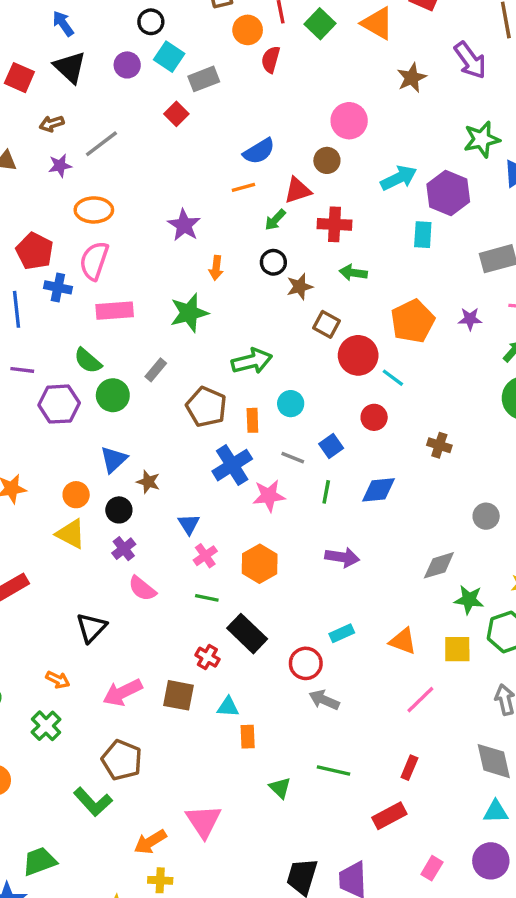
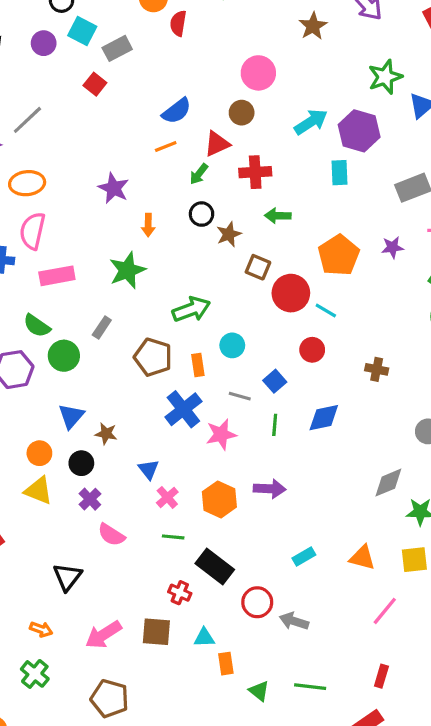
purple arrow: (342, 557) -> (270, 489), moved
red circle: (306, 663) -> (257, 602), moved
green triangle: (280, 788) -> (259, 691), moved

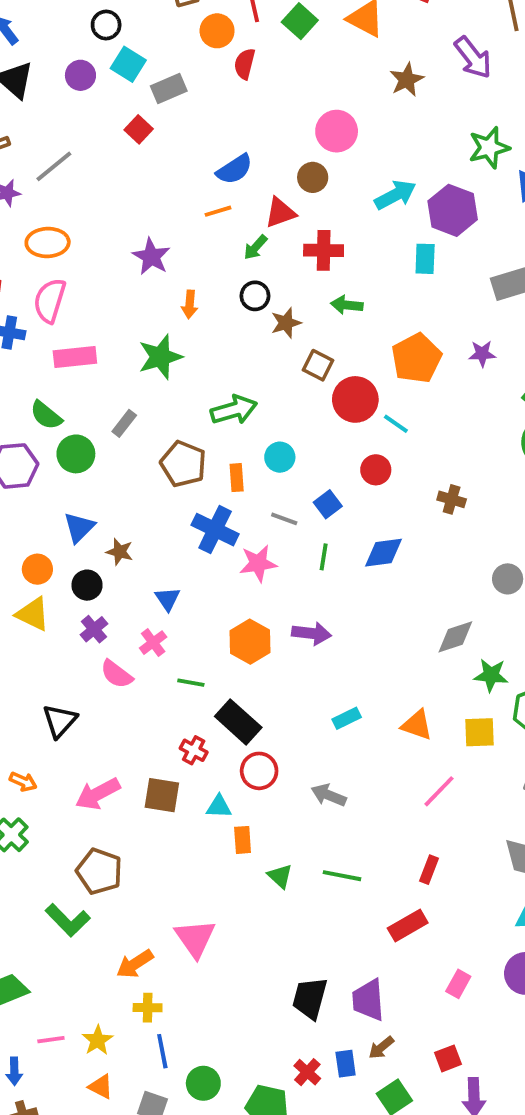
blue cross: (183, 409) -> (215, 530), turned -30
pink cross: (167, 497) -> (153, 643), moved
red circle: (257, 602) -> (259, 771), moved

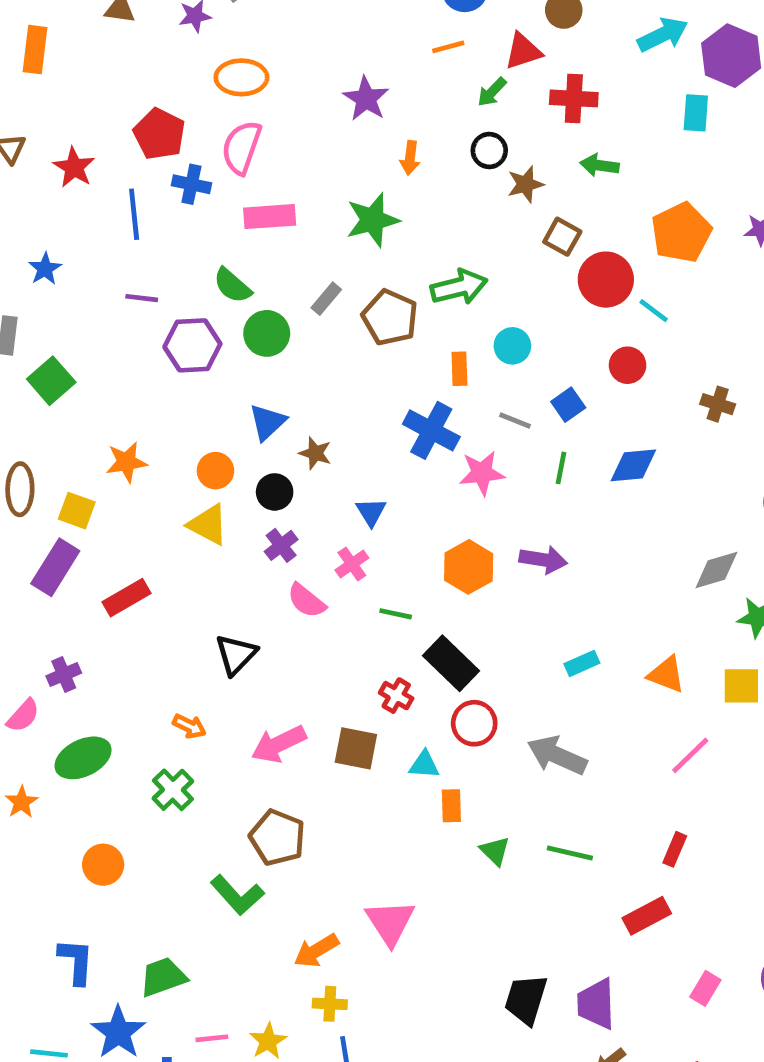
brown pentagon: (183, 464) -> (390, 317), moved
gray arrow: (329, 795) -> (557, 755), size x1.4

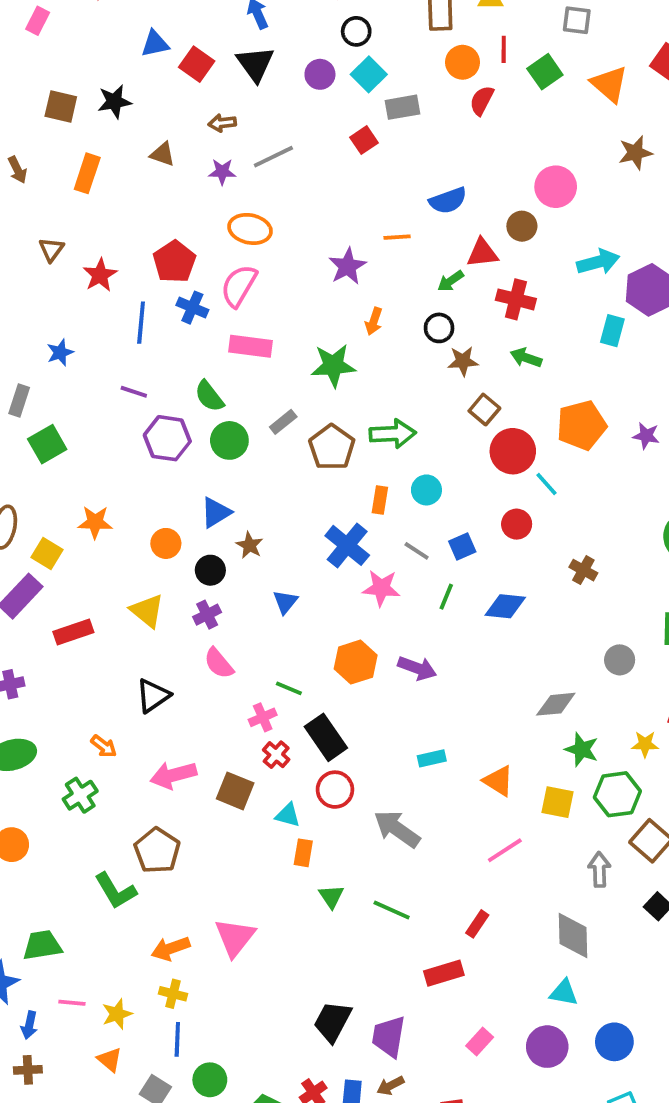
orange line: (448, 47) -> (397, 237), moved
yellow triangle: (208, 525) -> (147, 611), moved
pink cross: (352, 564) -> (263, 717), moved

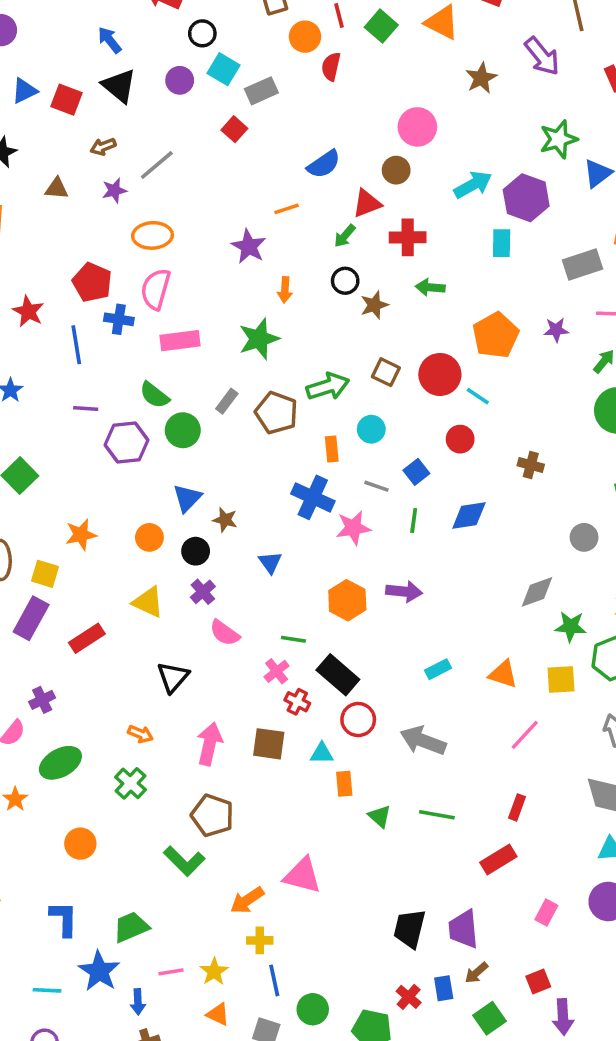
brown square: (484, 410) -> (386, 372), moved
pink arrow: (173, 775) -> (210, 744), turned 132
pink triangle: (235, 937) -> (302, 875), turned -39

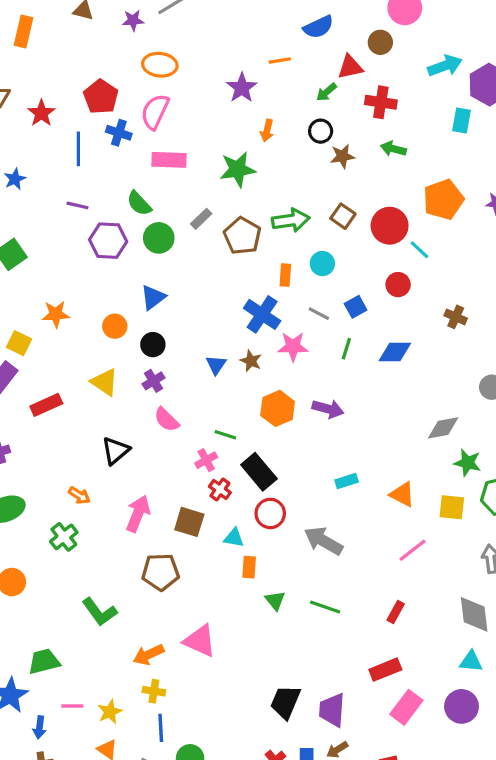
brown star: (225, 520) -> (251, 361), moved
brown pentagon: (212, 815) -> (161, 572), moved, turned -30
red rectangle: (498, 859) -> (385, 670), moved
pink rectangle: (546, 913) -> (406, 707), size x1.5

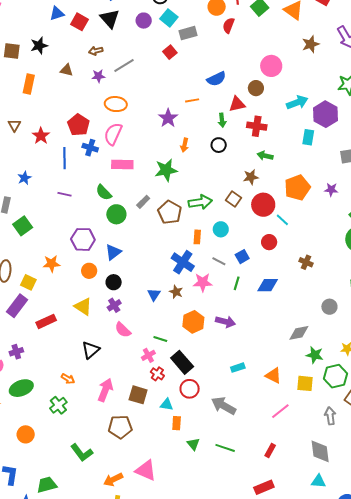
green arrow: (326, 92) -> (222, 120), turned -56
brown star: (342, 156) -> (251, 177), moved
purple hexagon: (108, 241) -> (83, 239), moved

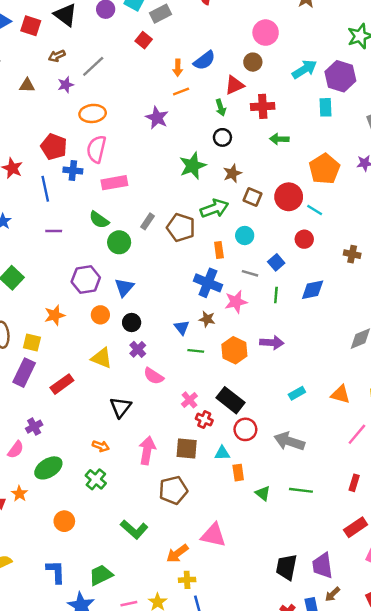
orange arrow: (185, 145) -> (178, 68), moved
green star: (166, 170) -> (193, 166), moved
brown star: (251, 177) -> (232, 173), moved
green line: (160, 339) -> (196, 351), moved

